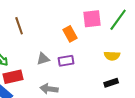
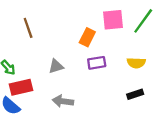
orange rectangle: (70, 34) -> (87, 37), turned 56
purple rectangle: (66, 61) -> (97, 63), moved

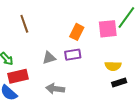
pink square: (113, 20) -> (108, 29), moved
purple rectangle: (97, 63) -> (73, 55), moved
yellow semicircle: (136, 63) -> (113, 66), moved

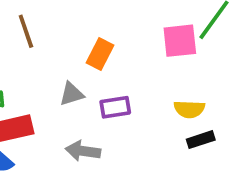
orange rectangle: (77, 32) -> (100, 54), moved
purple rectangle: (73, 55) -> (115, 107), moved

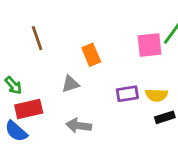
orange rectangle: (100, 54) -> (91, 55), turned -50
purple rectangle: (115, 107) -> (127, 94), moved

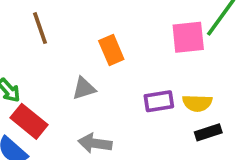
red rectangle: (29, 109) -> (29, 121), turned 52

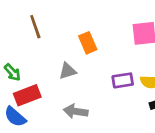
red rectangle: (29, 121) -> (27, 95), turned -60

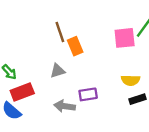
brown line: (35, 27) -> (60, 32), moved
purple rectangle: (123, 80) -> (88, 94), moved

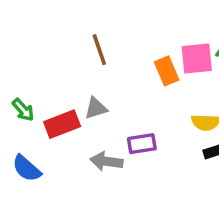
orange rectangle: (75, 46) -> (167, 71), moved
red rectangle: (22, 92) -> (62, 124), moved

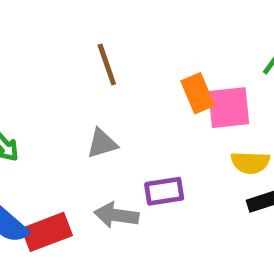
pink square: (197, 58) -> (229, 108), moved
red rectangle: (62, 124) -> (47, 232), moved

